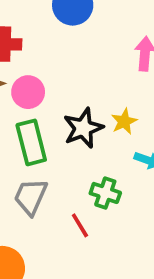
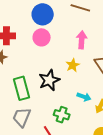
pink circle: (28, 92) -> (42, 37), moved
yellow star: (124, 121) -> (73, 65), moved

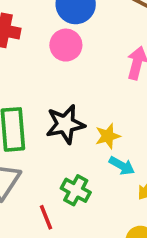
yellow star: (73, 65) -> (108, 136), moved

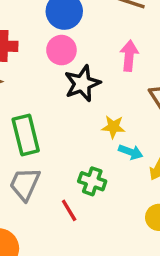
black star: (65, 124) -> (82, 83), moved
yellow star: (108, 136) -> (113, 127), turned 30

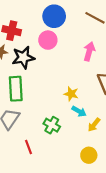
black star: (82, 83) -> (23, 57), moved
red line: (69, 210) -> (29, 147), moved

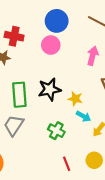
black star: (23, 57) -> (50, 89), moved
red line: (29, 147) -> (67, 164), moved

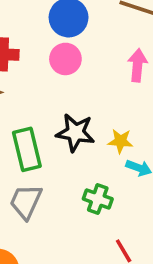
black star: (50, 89) -> (75, 133), turned 30

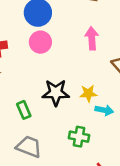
green rectangle: (27, 149) -> (24, 110), size x0.6
gray trapezoid: (26, 202) -> (29, 147), turned 96

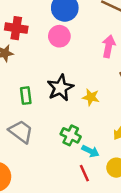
black star: (56, 93) -> (60, 88), turned 30
cyan arrow: (104, 110) -> (90, 151), moved

